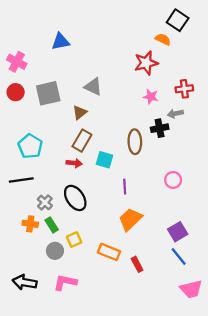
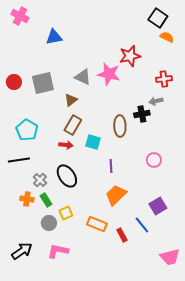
orange semicircle: (163, 39) -> (167, 37), moved
pink cross: (17, 62) -> (20, 16), moved
pink star: (151, 97) -> (109, 74), moved, size x1.6
blue line: (179, 256) -> (142, 225), moved
black arrow: (25, 282) -> (22, 251), turned 135

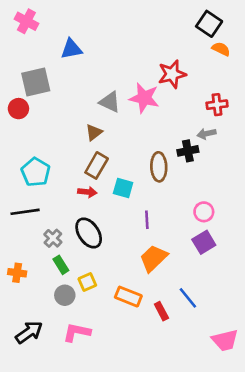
gray square: (43, 83) -> (36, 82), moved
orange cross: (27, 199) -> (17, 273), moved
purple square: (158, 206) -> (204, 242), moved

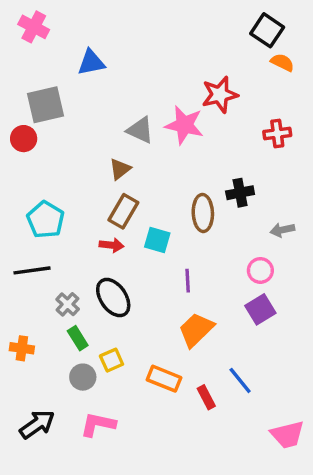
gray arrow: (206, 134) -> (282, 230), moved

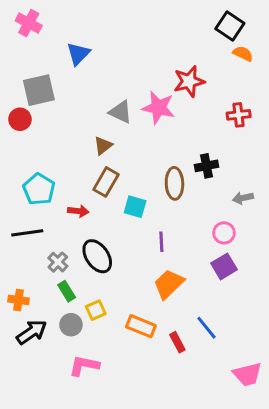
blue triangle: (91, 62) -> (78, 54), turned -35
red arrow: (112, 245) -> (78, 211), moved
black arrow: (37, 424) -> (32, 332), moved

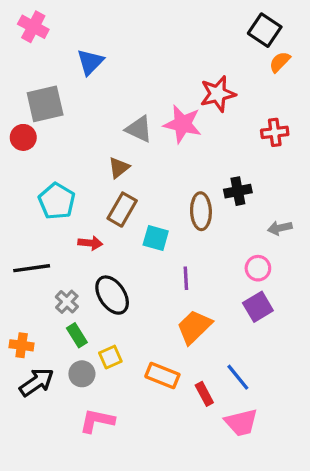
orange semicircle: (243, 54) -> (280, 62), turned -72
cyan pentagon: (39, 189) -> (57, 201), moved
pink trapezoid: (247, 374) -> (241, 422), moved

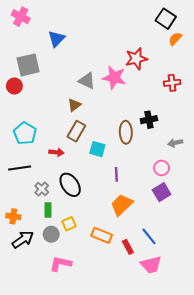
cyan pentagon: (57, 201) -> (25, 133), moved
green rectangle: (77, 335) -> (48, 210), turned 32

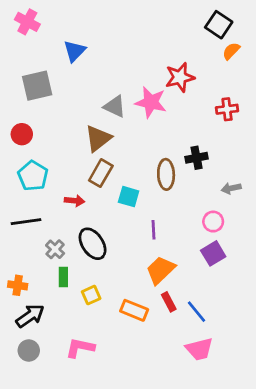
red circle: (14, 86) -> (22, 134), moved
brown triangle: (74, 105) -> (98, 138), size x1.5
gray circle: (51, 234) -> (29, 350), moved
red rectangle: (128, 247) -> (169, 302), moved

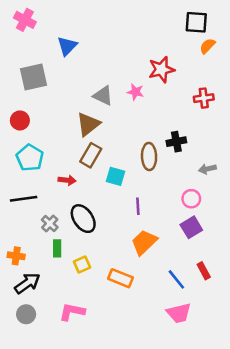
black square: (219, 25) -> (196, 22), turned -30
pink star: (151, 102) -> (135, 92), size x0.6
red rectangle: (169, 302) -> (204, 271), moved

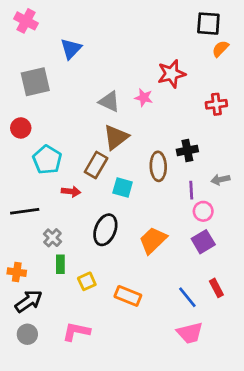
brown triangle: (88, 124) -> (116, 137), moved
cyan pentagon: (30, 158) -> (47, 160), moved
purple line: (138, 206) -> (191, 190), moved
black ellipse: (83, 219) -> (105, 230), moved, turned 56
orange trapezoid: (144, 242) -> (153, 240), moved

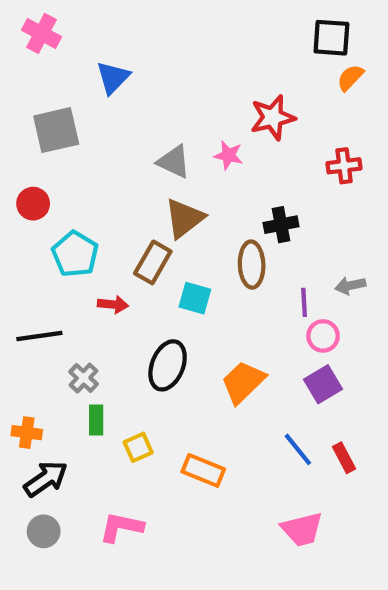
black cross: (187, 150) -> (281, 225), moved
blue line: (187, 297) -> (298, 449), moved

